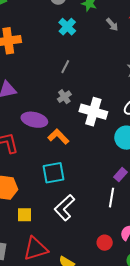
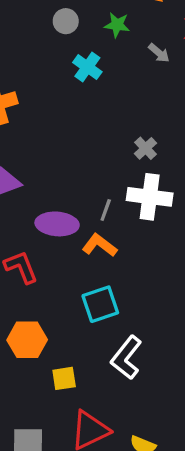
gray line: (65, 67) -> (106, 210), moved
gray cross: (64, 97) -> (146, 148), moved

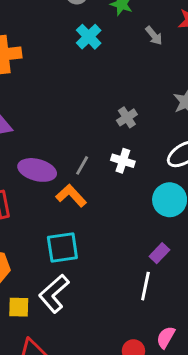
white cross: (150, 197) -> (123, 161), size x0.6
white L-shape: (126, 358) -> (54, 294), moved

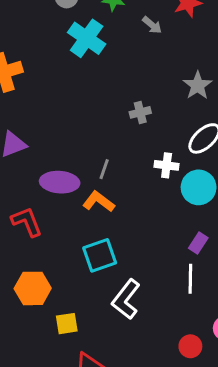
cyan cross: (89, 37) -> (87, 38), size x1.4
gray cross: (127, 117) -> (140, 112), turned 30
white cross: (123, 161) -> (167, 165), moved
white L-shape: (54, 294) -> (126, 299), moved

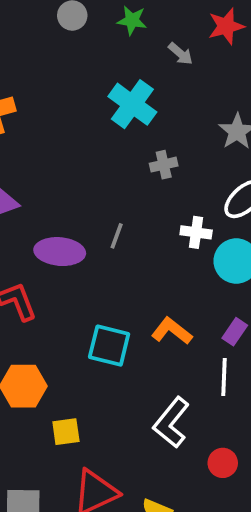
cyan cross: (87, 38) -> (132, 104), moved
orange L-shape: (99, 202) -> (172, 331), moved
cyan square: (100, 255) -> (109, 346), turned 32
white L-shape: (126, 299) -> (171, 422), moved

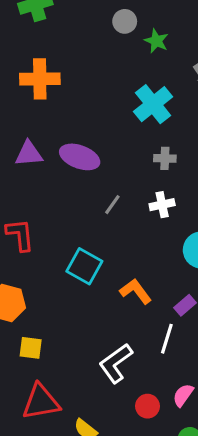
green star: (132, 20) -> (156, 41), moved
white cross: (196, 232) -> (162, 205), moved, turned -35
purple ellipse: (60, 252) -> (80, 157), moved
cyan square: (109, 346) -> (84, 266), moved

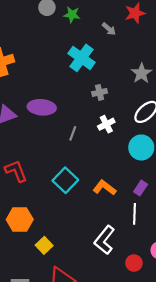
cyan square: (84, 266) -> (65, 180), turned 30
yellow square: (31, 348) -> (44, 245), turned -35

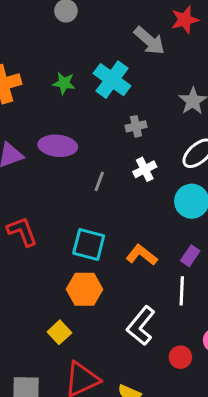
green star: (72, 15) -> (64, 83), moved
gray arrow: (109, 29) -> (149, 41), size x1.6
cyan square: (65, 180) -> (89, 245), turned -30
orange hexagon: (20, 220) -> (84, 289), moved

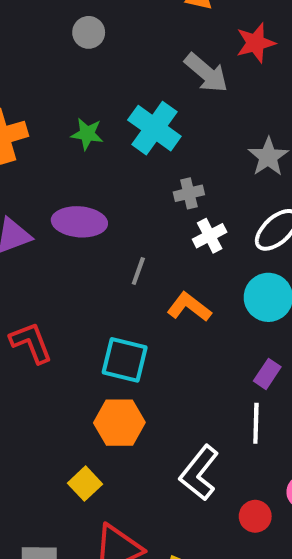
white cross: (145, 169) -> (210, 236), moved
orange L-shape: (142, 255) -> (189, 307), moved

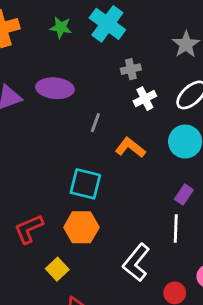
red L-shape: (31, 343) -> (29, 229), moved, turned -92

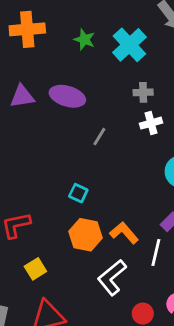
orange L-shape: (130, 148) -> (124, 233), moved
cyan square: (85, 184) -> (78, 193), size x0.6
orange hexagon: (81, 227) -> (86, 235), moved

